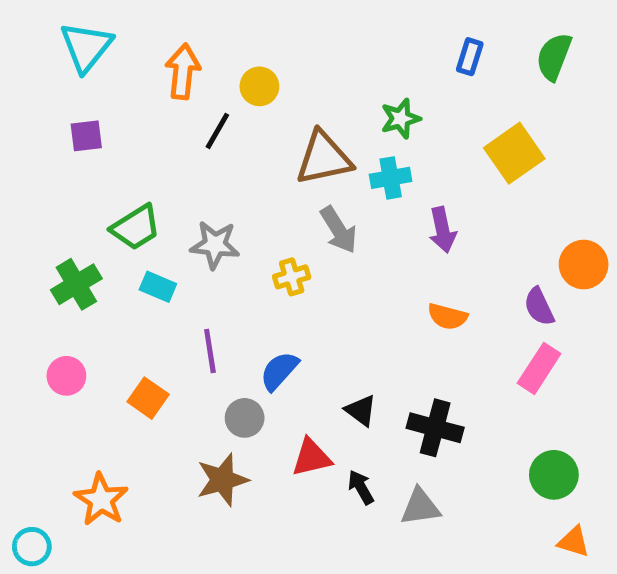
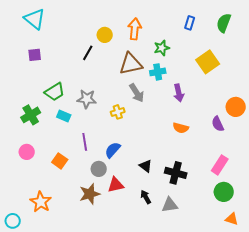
cyan triangle: (86, 47) -> (35, 19), turned -30
orange arrow: (183, 72) -> (135, 29), moved
pink rectangle: (539, 368) -> (220, 165), moved
red triangle: (311, 457) -> (116, 185), moved

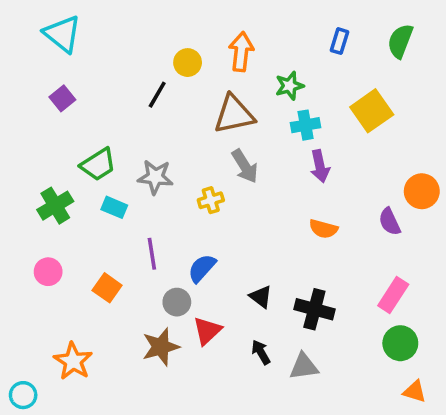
purple square: (35, 55) -> (62, 98), turned -32
cyan cross: (158, 72) -> (306, 125), moved
red triangle: (116, 185) -> (207, 331), turned -30

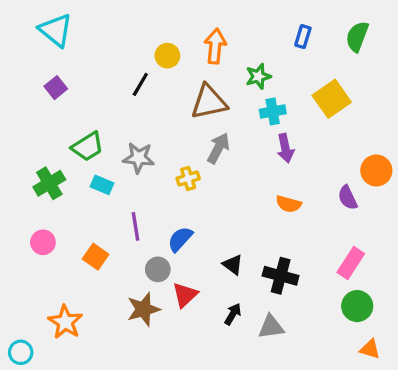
gray arrow: (245, 166) -> (218, 148), turned -120
black arrow: (261, 352) -> (233, 314), turned 60

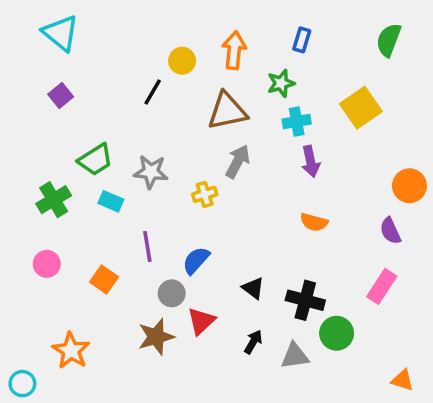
blue rectangle: (303, 37) -> (302, 40), moved
purple semicircle: (348, 198) -> (390, 231), moved
green circle: (357, 306) -> (337, 333), moved

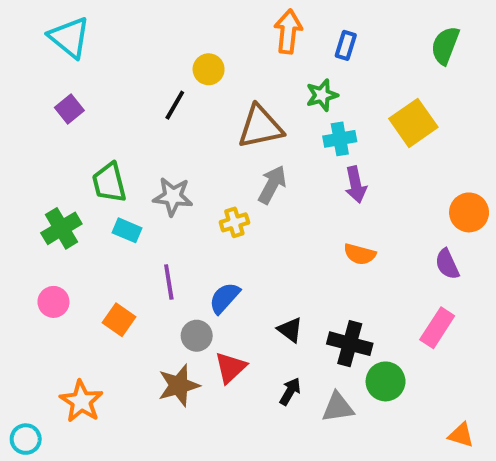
orange arrow: (234, 50) -> (288, 32), moved
green trapezoid: (95, 160) -> (109, 183), turned 108

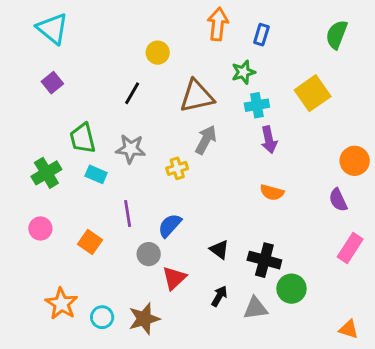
black line: (175, 105) -> (132, 93), moved
pink rectangle: (437, 328) -> (350, 248), moved
brown star: (179, 385) -> (144, 319), moved
cyan circle: (26, 439) -> (102, 317), moved

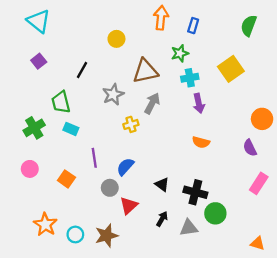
black line: (132, 93) -> (82, 70), moved
gray star: (131, 149) -> (113, 94), moved, turned -30

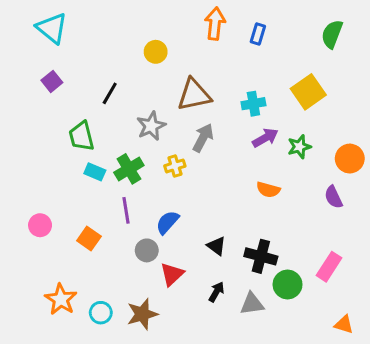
green star: (180, 53) -> (299, 147), moved
purple arrow: (199, 103) -> (265, 138), turned -108
green cross: (34, 128) -> (129, 169), moved
pink rectangle: (259, 183) -> (329, 267), moved

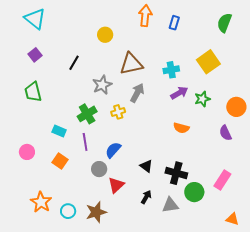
green trapezoid: (82, 136) -> (33, 92), moved
cyan rectangle: (95, 172) -> (59, 131), moved

